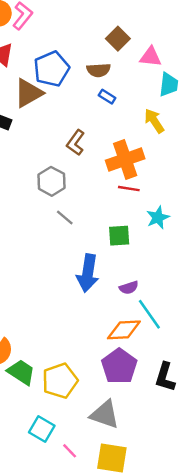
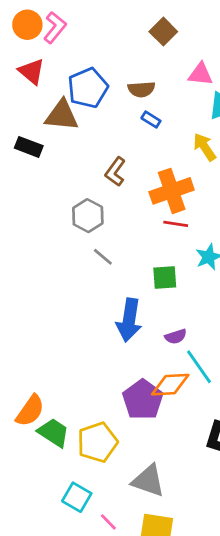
brown square: (118, 39) -> (163, 32), moved
brown triangle: (28, 93) -> (62, 115), turned 36
purple pentagon: (119, 366) -> (143, 400), moved

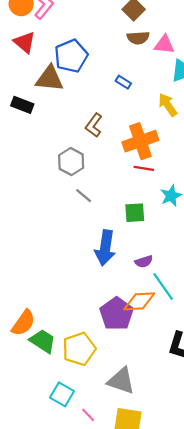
brown semicircle: (141, 89) -> (138, 38), moved

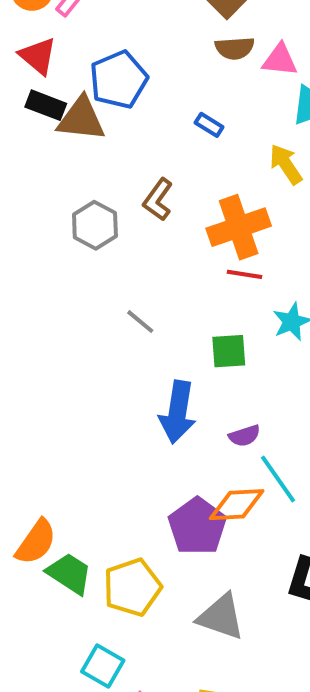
black rectangle: (22, 105) -> (46, 105), moved
gray hexagon: (71, 162) -> (95, 225), moved
gray triangle: (121, 381) -> (221, 617), moved

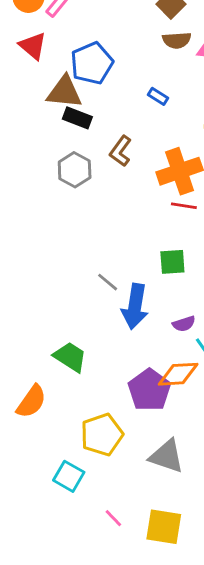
black rectangle: (46, 105) -> (77, 118), moved
gray line: (140, 322) -> (108, 282), moved
green trapezoid: (69, 573) -> (70, 357), moved
cyan square: (103, 666) -> (69, 476), moved

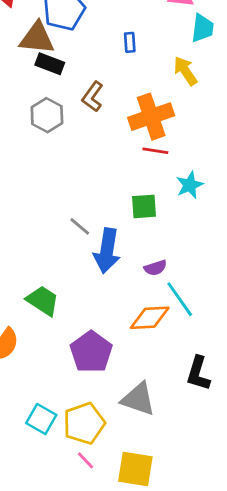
blue rectangle: (158, 96) -> (130, 42), turned 54
purple pentagon: (149, 390) -> (91, 352), moved
yellow pentagon: (102, 435) -> (84, 423), moved

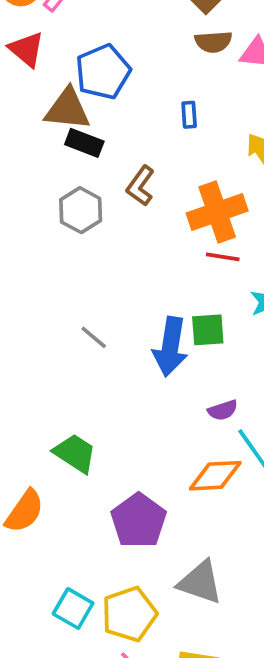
gray line: (80, 226) -> (94, 337), moved
blue arrow: (107, 251) -> (170, 347), moved

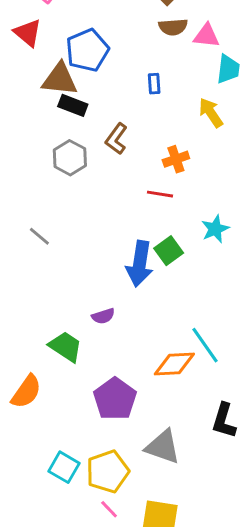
orange cross: (217, 212) -> (176, 159), size x0.6
red line: (223, 257) -> (160, 194), moved
green square: (208, 330) -> (169, 251), turned -32
gray line: (94, 337) -> (39, 236), moved
purple semicircle: (223, 410) -> (103, 316), moved

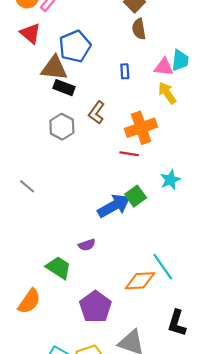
brown semicircle: (173, 27) -> (139, 29), turned 84
pink triangle: (206, 36) -> (164, 67), moved
orange cross: (176, 159) -> (141, 128), size x1.6
gray line: (39, 236) -> (27, 186), moved
blue arrow: (140, 264) -> (114, 206), turned -128

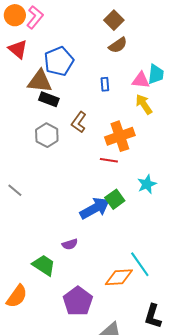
brown semicircle: (139, 29) -> (118, 45), turned -114

